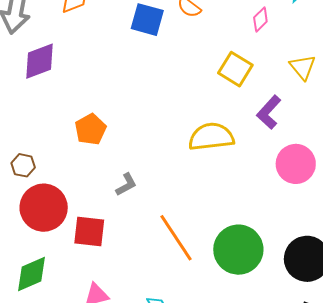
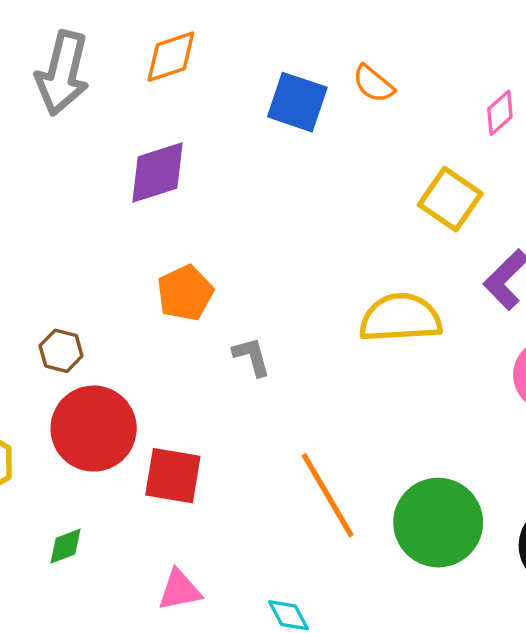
purple diamond: (40, 61) -> (157, 172), moved
gray L-shape: (126, 185) -> (252, 357), moved, turned -80
green diamond: (32, 274) -> (66, 546), size x0.6

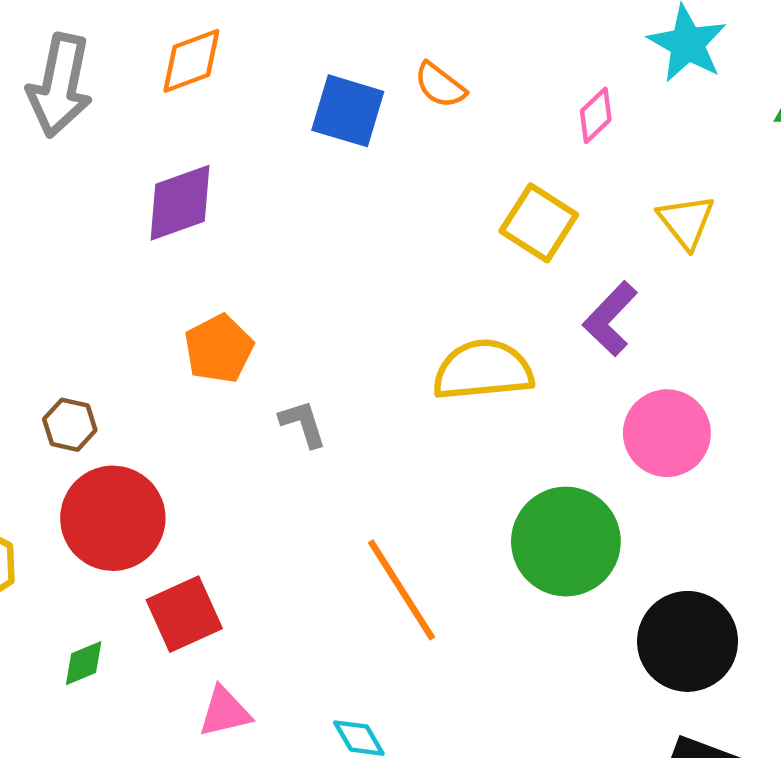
red square: (173, 476) -> (184, 614), moved, turned -32
green circle: (438, 523) -> (566, 542), moved

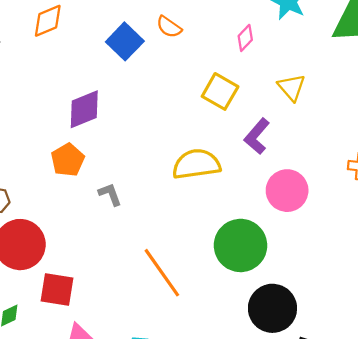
blue square: (348, 111) -> (125, 41), turned 30
purple diamond: (180, 203) -> (84, 109), moved
red square: (184, 614) -> (57, 289), turned 36
black circle: (688, 641) -> (272, 308), moved

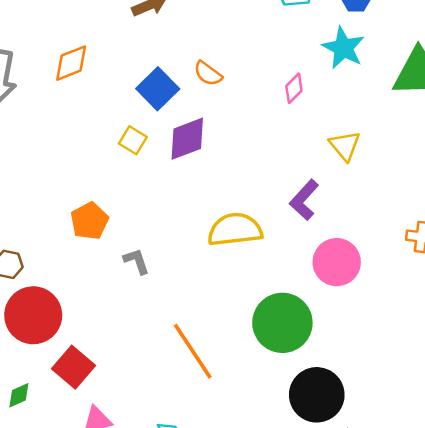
yellow square: (220, 91) -> (133, 140), moved, size x0.7
purple diamond: (84, 109) -> (187, 139), moved
red square: (57, 289) -> (74, 367), turned 30

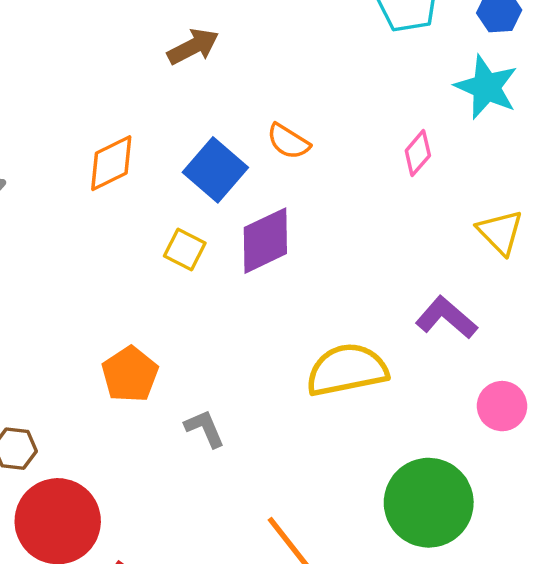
orange diamond: (71, 63) -> (111, 163), moved
purple L-shape: (304, 200) -> (446, 318), turned 93
pink circle: (337, 262) -> (502, 406), size x0.7

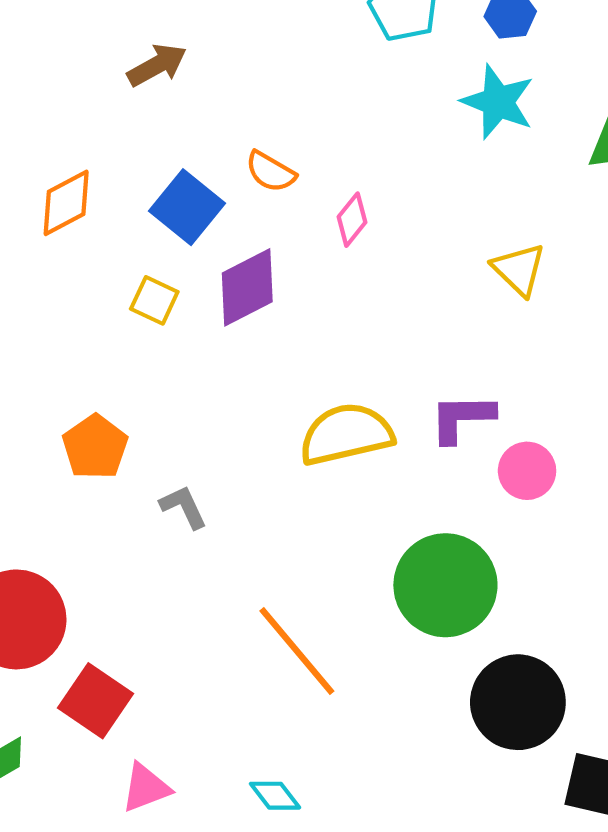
pink diamond: (418, 153) -> (352, 220), moved
purple L-shape: (446, 318) -> (462, 418), moved, turned -40

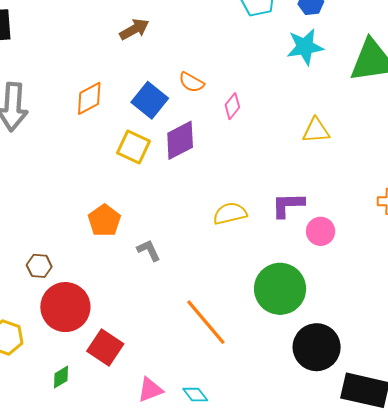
cyan star: (498, 102) -> (305, 47), turned -30
yellow triangle: (519, 269) -> (316, 131), turned -48
yellow square: (154, 300) -> (134, 147), size x1.4
yellow semicircle: (346, 434) -> (230, 213), size x0.7
pink triangle: (146, 788) -> (150, 390), moved

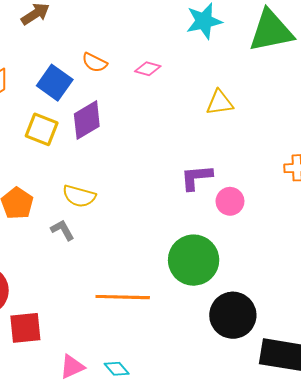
pink diamond: (232, 106) -> (148, 69), moved, turned 70
yellow semicircle: (230, 213) -> (79, 196), moved, turned -148
orange line: (206, 322) -> (123, 297), turned -45
red square: (105, 348) -> (25, 328), turned -36

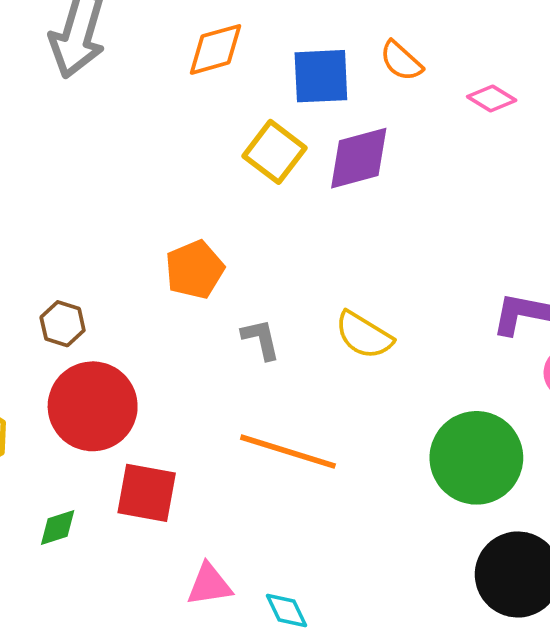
blue square: (55, 83) -> (321, 76), turned 36
yellow semicircle: (79, 196) -> (364, 335), moved
orange line: (123, 297) -> (288, 452), moved

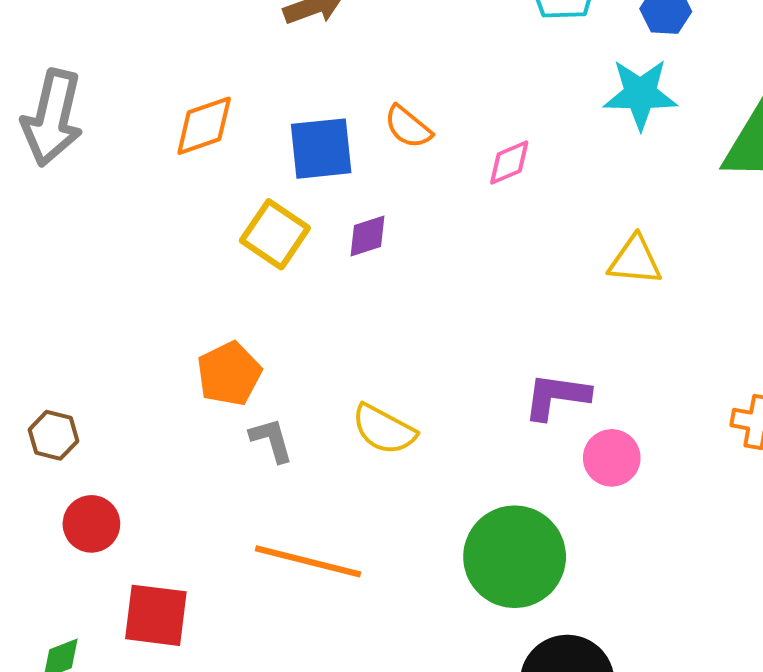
pink diamond: (492, 98) -> (509, 162), turned -51
purple diamond: (359, 158) -> (367, 236), size x0.6
orange pentagon: (195, 270) -> (229, 374), moved
red circle: (93, 406) -> (91, 524), size x0.6

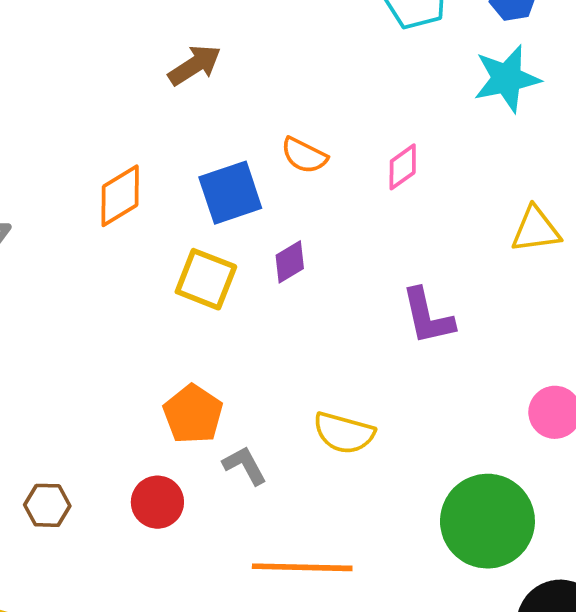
purple L-shape: (556, 396) -> (428, 316), moved, turned -98
red circle: (91, 524) -> (157, 502), moved

